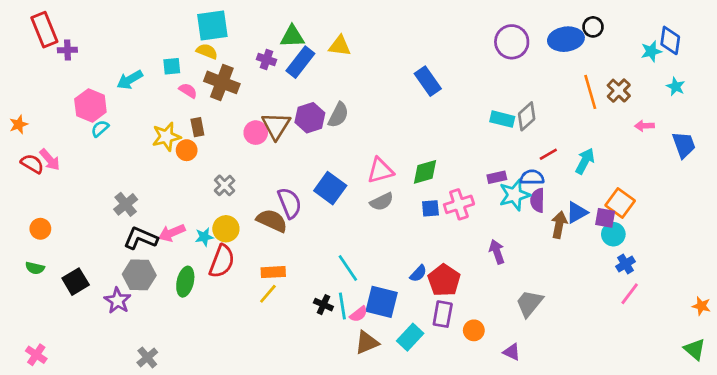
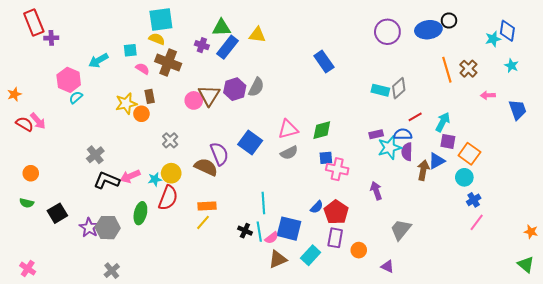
pink cross: (459, 204) -> (337, 169), moved, turned 30
purple square: (605, 218) -> (448, 141), moved
cyan line: (348, 268) -> (263, 203), turned 30
gray hexagon: (139, 275) -> (108, 228), moved

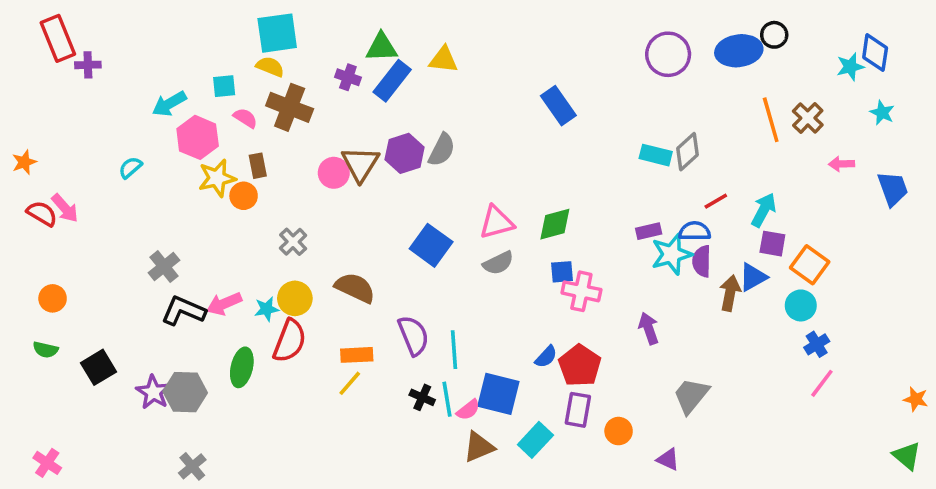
pink hexagon: (69, 80) -> (198, 137), moved
purple semicircle: (219, 154) -> (413, 336), moved

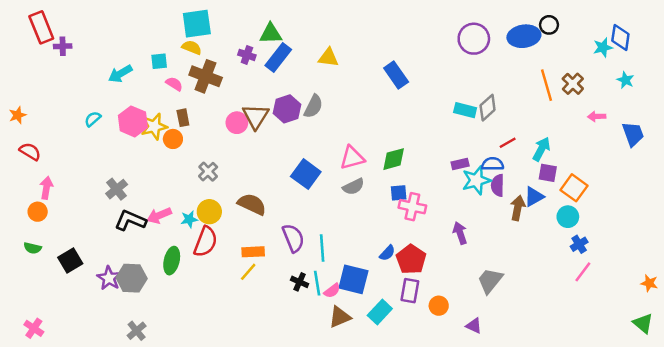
yellow triangle: (443, 60) -> (328, 58), moved
pink hexagon: (198, 137) -> (133, 121), moved
pink arrow: (65, 208) -> (46, 188), moved, turned -130

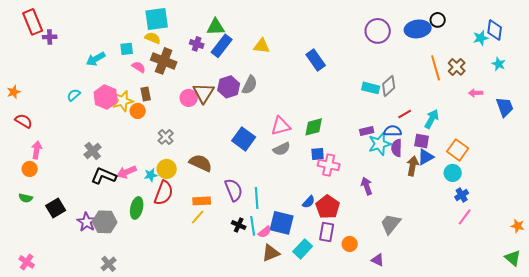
purple square: (548, 173) -> (422, 141), moved

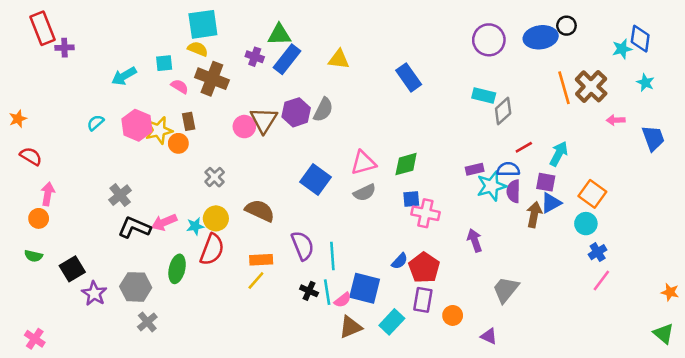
brown cross: (457, 67) -> (591, 86), size x1.4
cyan rectangle: (371, 88) -> (484, 95), moved
purple star: (87, 222) -> (94, 293), moved
gray cross: (109, 264) -> (147, 322), moved

